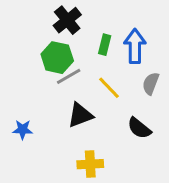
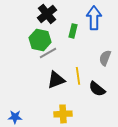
blue arrow: (135, 46) -> (94, 18), moved
yellow line: (109, 88) -> (78, 76), moved, turned 36
blue star: (23, 130) -> (15, 117), moved

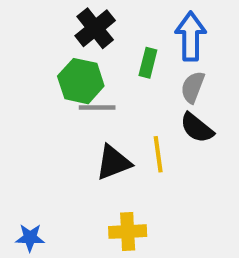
gray line: (48, 53) -> (97, 108), turned 30
gray semicircle: (105, 58) -> (193, 87), moved
black semicircle: (97, 89) -> (197, 128), moved

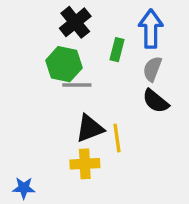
yellow line: (158, 154) -> (117, 138), moved
yellow cross: (128, 232) -> (85, 164), moved

